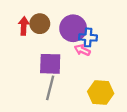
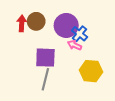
blue cross: (88, 37) -> (80, 34), turned 35
yellow hexagon: (101, 93) -> (91, 71), moved

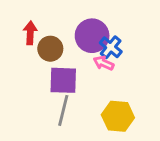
brown circle: (36, 21) -> (50, 49), moved
yellow hexagon: (91, 71) -> (118, 116), moved

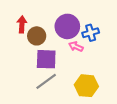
blue cross: (111, 47) -> (91, 33), moved, turned 35
gray line: (63, 110) -> (46, 81), turned 40

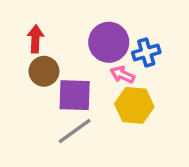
brown circle: (37, 36) -> (44, 71), moved
yellow hexagon: (86, 86) -> (134, 105), moved

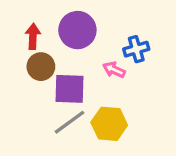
purple circle: (109, 42) -> (77, 30), moved
yellow hexagon: (134, 105) -> (109, 124), moved

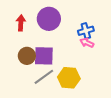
brown circle: (41, 67) -> (27, 56), moved
pink arrow: (114, 70) -> (87, 43), moved

